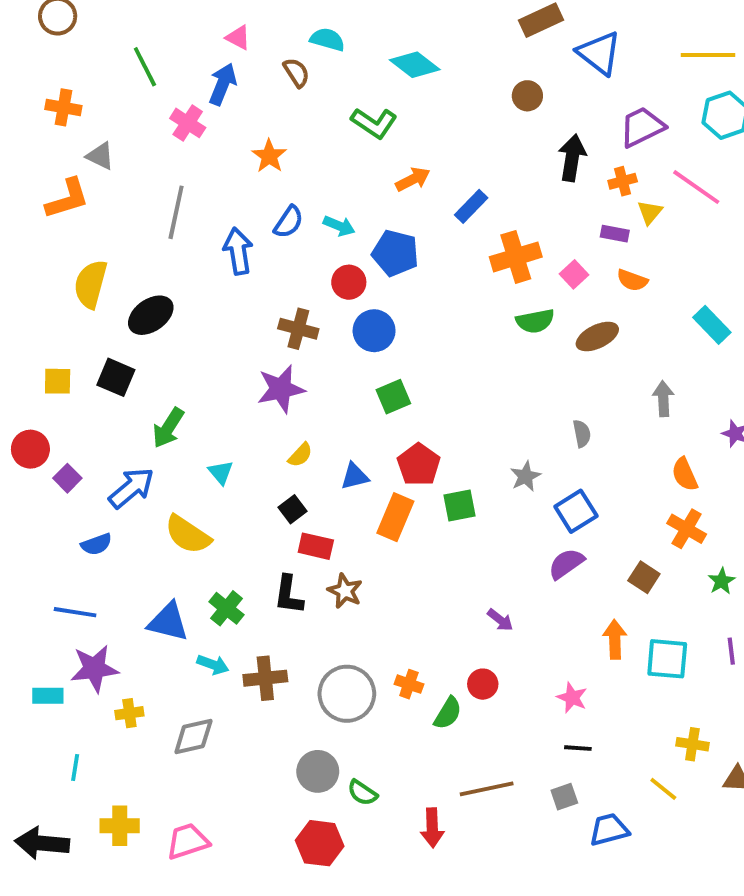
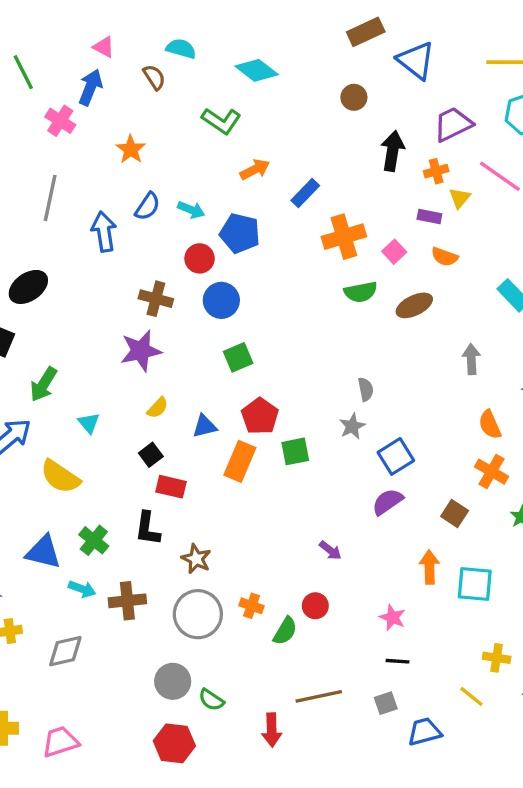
gray semicircle: (582, 434) -> (366, 389), moved
brown star: (345, 591) -> (196, 559), moved

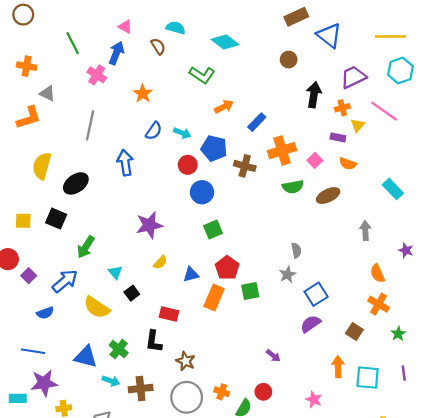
blue arrow: (104, 232) -> (125, 163), moved
brown cross: (156, 299) -> (245, 166), moved
black square: (151, 455) -> (132, 293), moved

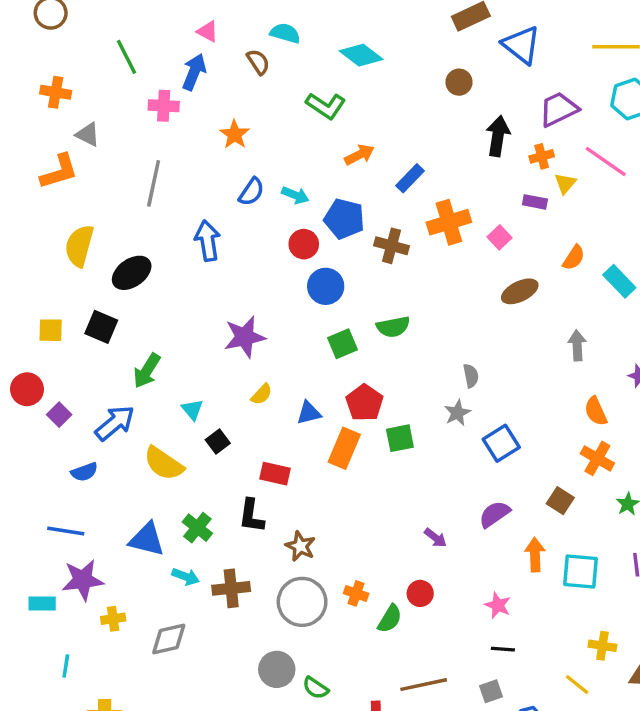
pink cross: (97, 75) -> (164, 106), turned -30
orange semicircle: (348, 164) -> (574, 258), moved, turned -77
green semicircle: (293, 187) -> (393, 327), moved
purple semicircle: (311, 324) -> (494, 514), moved

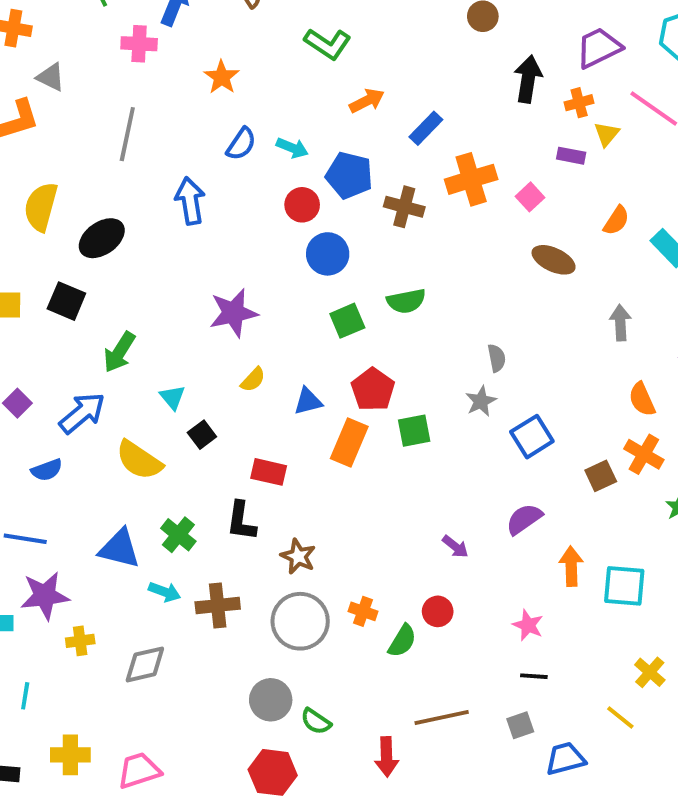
brown ellipse: (520, 291) -> (554, 260), turned 51
brown square: (560, 501) -> (601, 476), moved, turned 32
yellow cross: (602, 646) -> (650, 672), turned 32

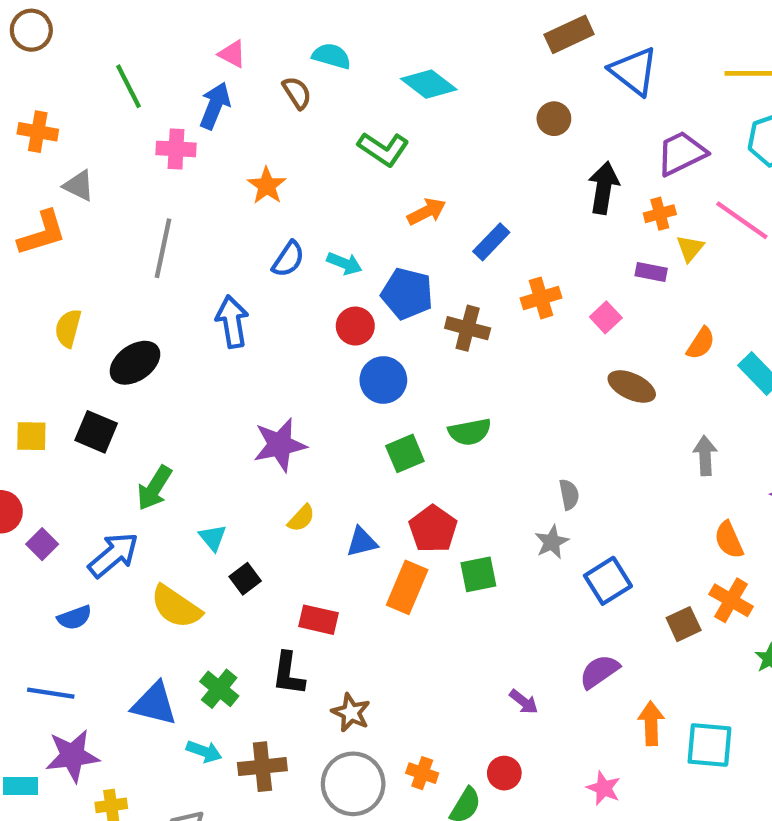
orange cross: (471, 179) -> (541, 298), size x0.7
yellow semicircle: (41, 207) -> (68, 328), size x0.7

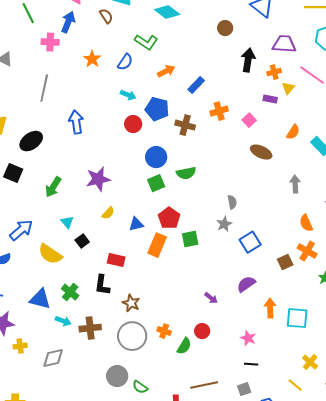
purple trapezoid: (681, 153) -> (284, 44), turned 30
blue semicircle: (288, 259) -> (125, 62), moved
blue circle: (383, 380) -> (156, 157), moved
green arrow: (154, 488) -> (53, 187), moved

